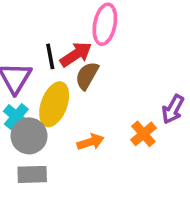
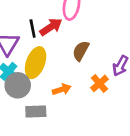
brown semicircle: (87, 76) -> (81, 51), moved
gray rectangle: (32, 174) -> (36, 112), moved

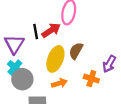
yellow ellipse: (36, 63) -> (55, 59), moved
orange cross: (99, 83) -> (91, 79), turned -32

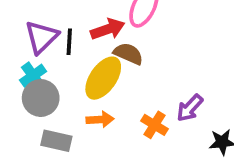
black line: (36, 31) -> (69, 42), moved
brown semicircle: (76, 51) -> (128, 54), moved, turned 70

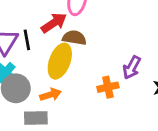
orange arrow: (100, 119) -> (50, 95), moved
orange cross: (154, 125) -> (108, 87), turned -30

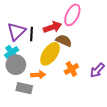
orange cross: (108, 87) -> (71, 69), moved, turned -32

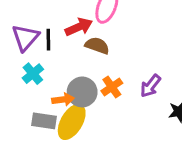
cyan cross: (12, 53) -> (33, 74), moved
yellow ellipse: (50, 54) -> (72, 122), moved
gray circle: (16, 65) -> (82, 92), moved

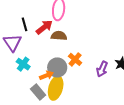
black line: (48, 40) -> (25, 24), moved
purple arrow: (150, 86) -> (102, 69), moved
gray rectangle: (44, 121) -> (38, 92), turned 56

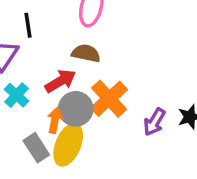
red arrow: (44, 27) -> (60, 81), moved
orange cross: (75, 59) -> (109, 99), size x1.5
orange arrow: (46, 75) -> (55, 120), turned -64

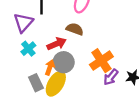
orange cross: (109, 99) -> (101, 61), moved

